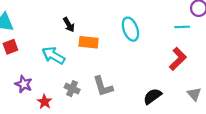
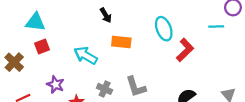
black arrow: (69, 25) -> (106, 15), moved
red L-shape: (178, 59) -> (185, 50), moved

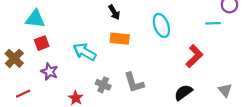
black arrow: (106, 15) -> (114, 12), moved
red L-shape: (185, 50) -> (194, 56), moved
purple star: (55, 84) -> (49, 72), moved

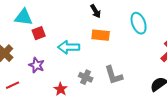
red square: (42, 43) -> (39, 33), moved
cyan arrow: (85, 52) -> (69, 47), turned -30

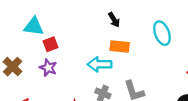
cyan arrow: (69, 47) -> (100, 64), moved
purple star: (37, 65) -> (48, 68), moved

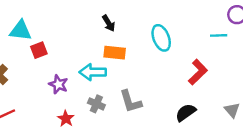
purple star: (48, 68) -> (58, 84), moved

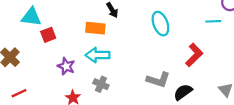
orange rectangle: (115, 53) -> (95, 28), moved
gray L-shape: (131, 102) -> (158, 80), moved, turned -55

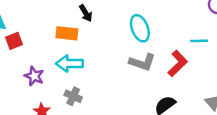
cyan line: (213, 21) -> (199, 41), moved
gray L-shape: (158, 80) -> (142, 62), moved

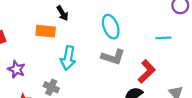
cyan arrow: (69, 64) -> (68, 58), moved, turned -80
red L-shape: (178, 64) -> (147, 72), moved

